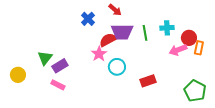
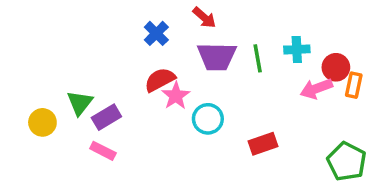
red semicircle: (108, 40) -> (160, 80), moved
yellow circle: (18, 75) -> (42, 122), moved

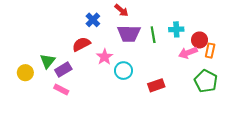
red semicircle: (160, 80) -> (81, 44), moved
green pentagon: (347, 162) -> (206, 81), moved

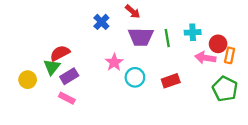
red semicircle: (81, 44) -> (60, 53), moved
pink arrow: (188, 53) -> (205, 58), turned 30
red rectangle: (156, 85) -> (171, 81), moved

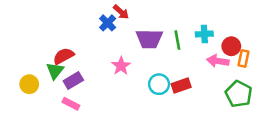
red arrow: (133, 12) -> (121, 12), moved
cyan circle: (135, 77) -> (159, 84), moved

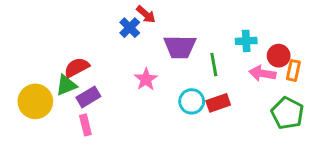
green line: (177, 40) -> (214, 65), moved
green triangle: (55, 71) -> (66, 85), turned 30
yellow circle: (29, 84) -> (35, 101), size x1.5
pink rectangle: (71, 104) -> (85, 125), turned 49

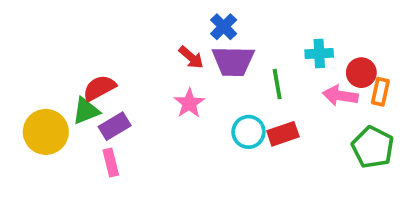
red arrow: (146, 14) -> (191, 57), moved
blue cross: (130, 28) -> (224, 27), moved

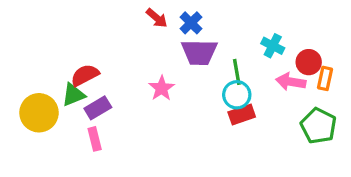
cyan cross: (319, 53) -> (273, 46), turned 30
red arrow: (191, 57) -> (157, 18), moved
cyan circle: (248, 132) -> (237, 95), moved

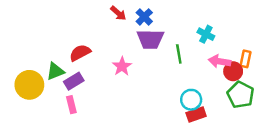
red circle: (309, 62) -> (233, 71), moved
red semicircle: (85, 75) -> (80, 53), moved
cyan circle: (237, 95) -> (191, 100), moved
red rectangle: (242, 114) -> (196, 114), moved

